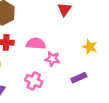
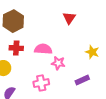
pink cross: (34, 81) -> (41, 83), turned -35

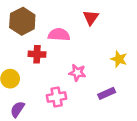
red cross: (16, 48) -> (37, 54), moved
pink semicircle: (43, 49) -> (59, 35), moved

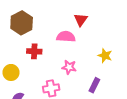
pink semicircle: (59, 35) -> (66, 37), moved
purple rectangle: (107, 93) -> (94, 85), turned -40

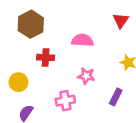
red triangle: (81, 20) -> (121, 21), moved

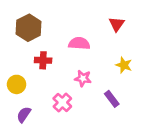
purple rectangle: (116, 97) -> (112, 99), turned -63
pink cross: (65, 101) -> (62, 102), turned -36

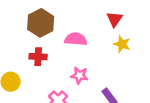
brown hexagon: (29, 28) -> (41, 23), moved
yellow star: (124, 65) -> (122, 44), moved

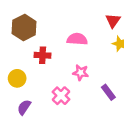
brown hexagon: (41, 23) -> (24, 28), moved

